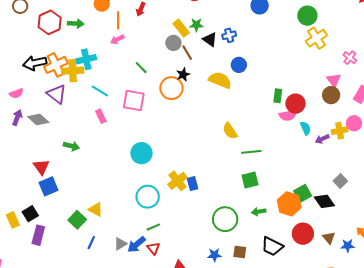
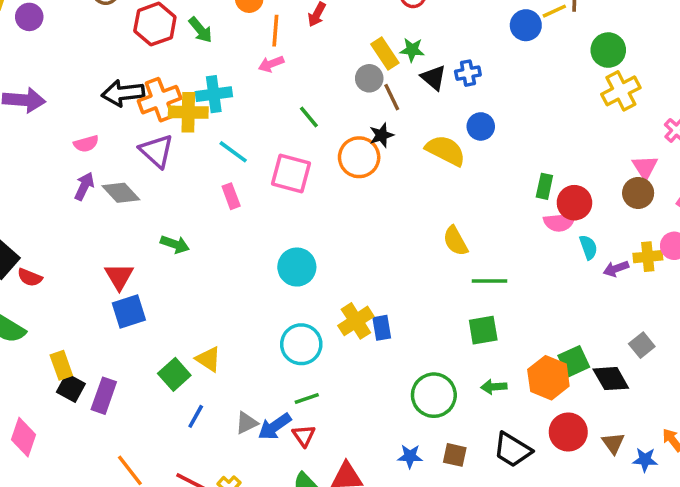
green arrow: (76, 24) -> (201, 30), turned 42
black square: (30, 214) -> (71, 388), moved, turned -35

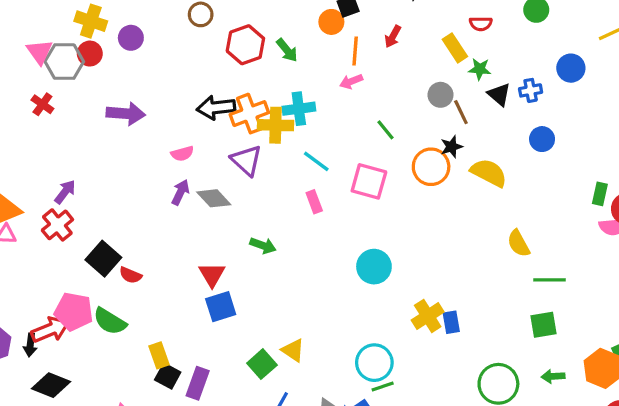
blue circle: (526, 25) -> (571, 68), moved
yellow rectangle: (385, 54) -> (455, 48), moved
yellow semicircle: (446, 150) -> (489, 173), moved
cyan circle: (301, 344) -> (374, 363), moved

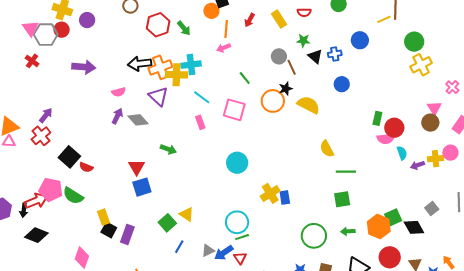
yellow rectangle: (455, 48) -> (279, 19), moved

